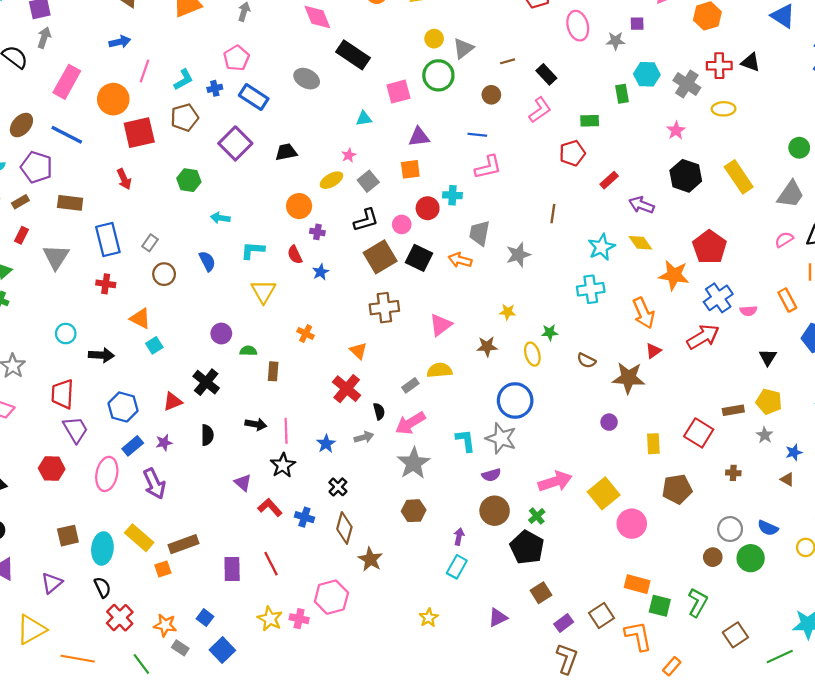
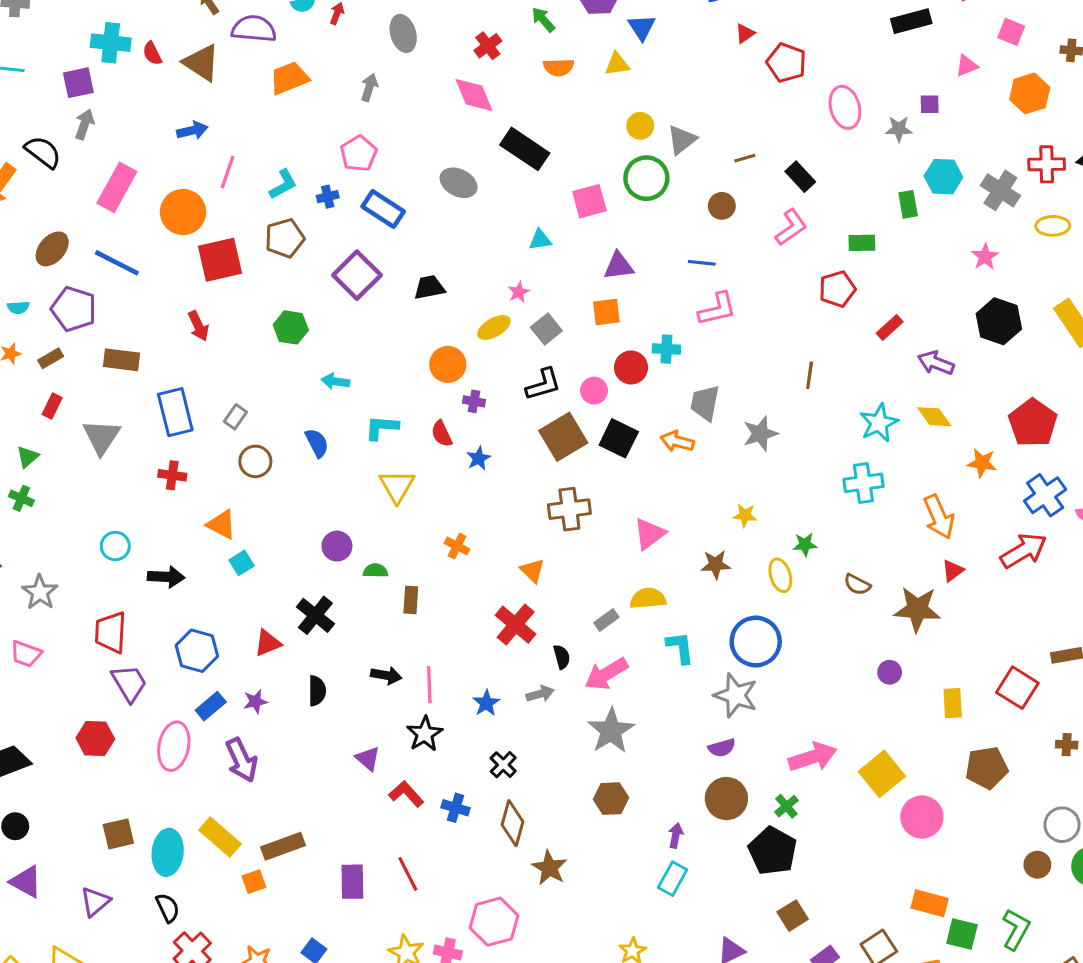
orange star: (674, 275) -> (982, 463), size x0.7
cyan L-shape: (465, 440) -> (680, 648), moved

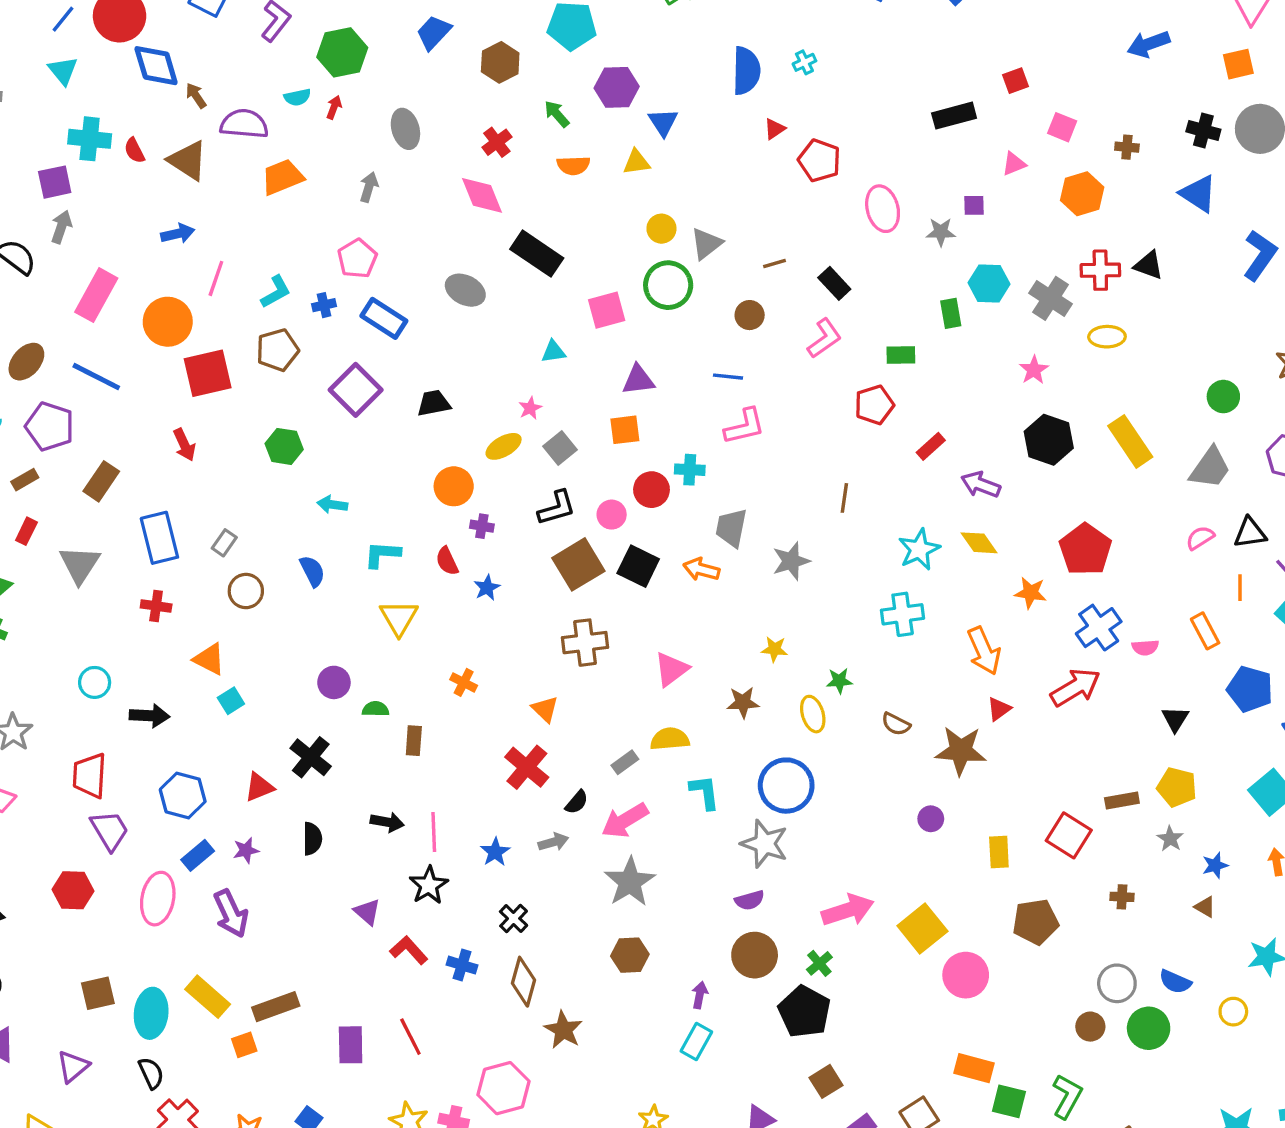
brown rectangle: (121, 360) -> (101, 481), turned -63
black semicircle: (562, 657) -> (577, 802), turned 55

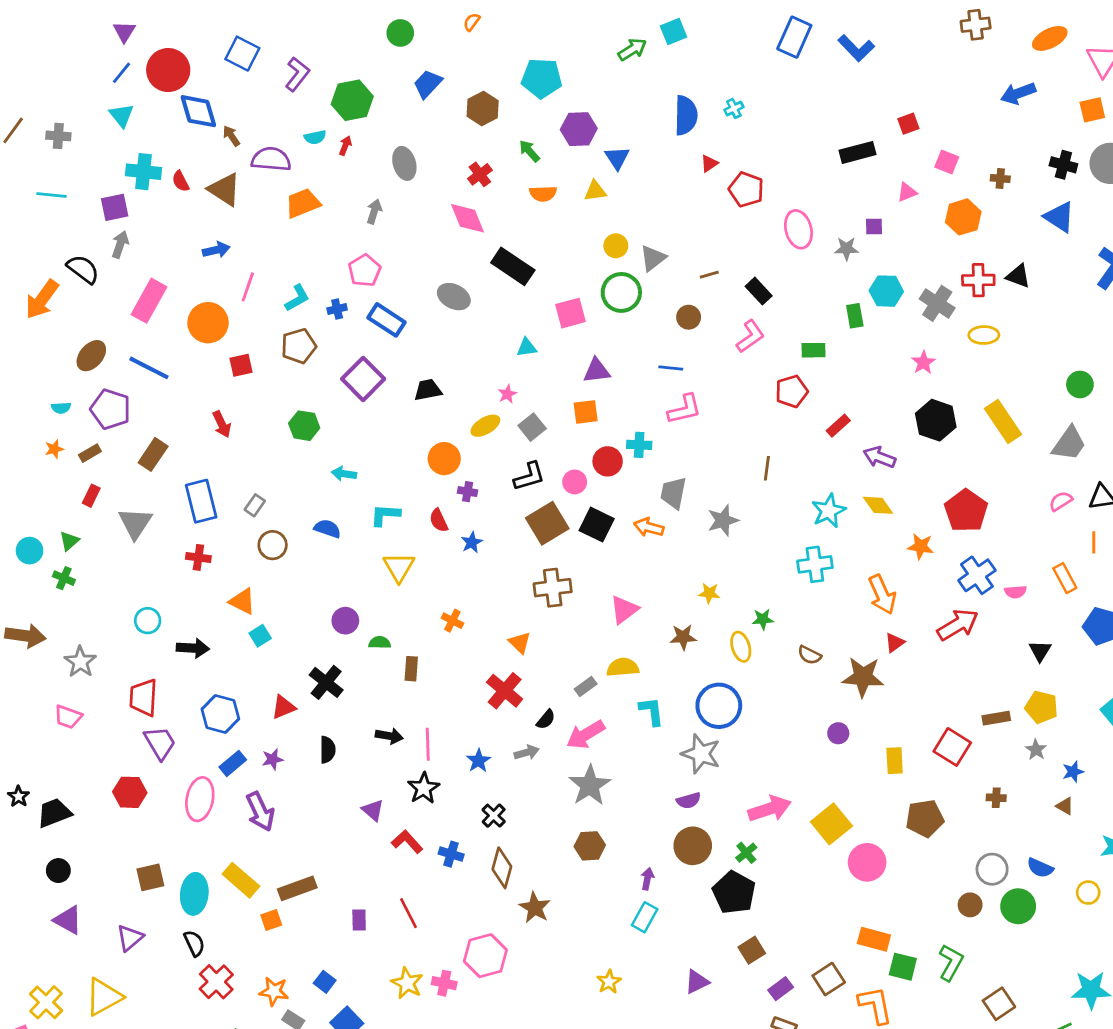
red square: (208, 373) -> (241, 365), size x0.6
blue semicircle: (312, 571) -> (327, 529), turned -44
purple rectangle: (351, 1045) -> (359, 920), size x0.7

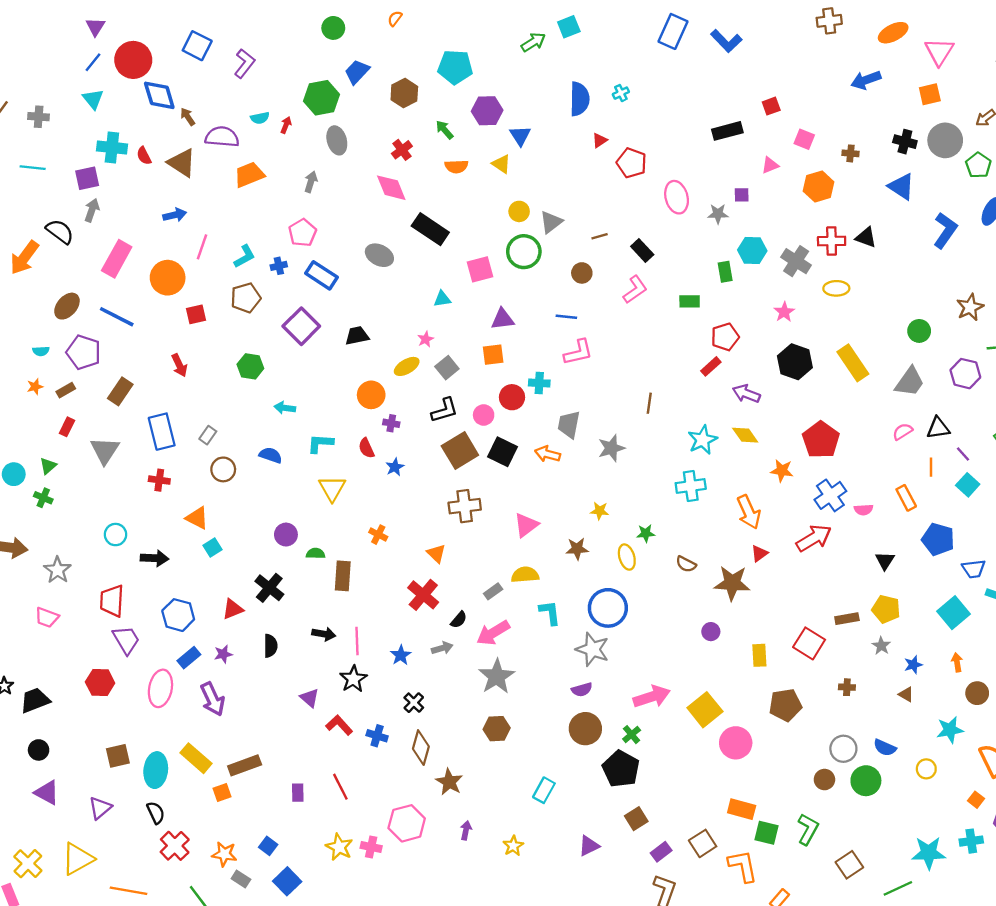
green hexagon: (352, 100) -> (321, 98), moved
yellow triangle: (595, 191) -> (501, 164), turned 42
red pentagon: (792, 391) -> (725, 337), moved
brown rectangle: (411, 669) -> (343, 576), size x1.4
purple arrow: (647, 879) -> (466, 830), moved

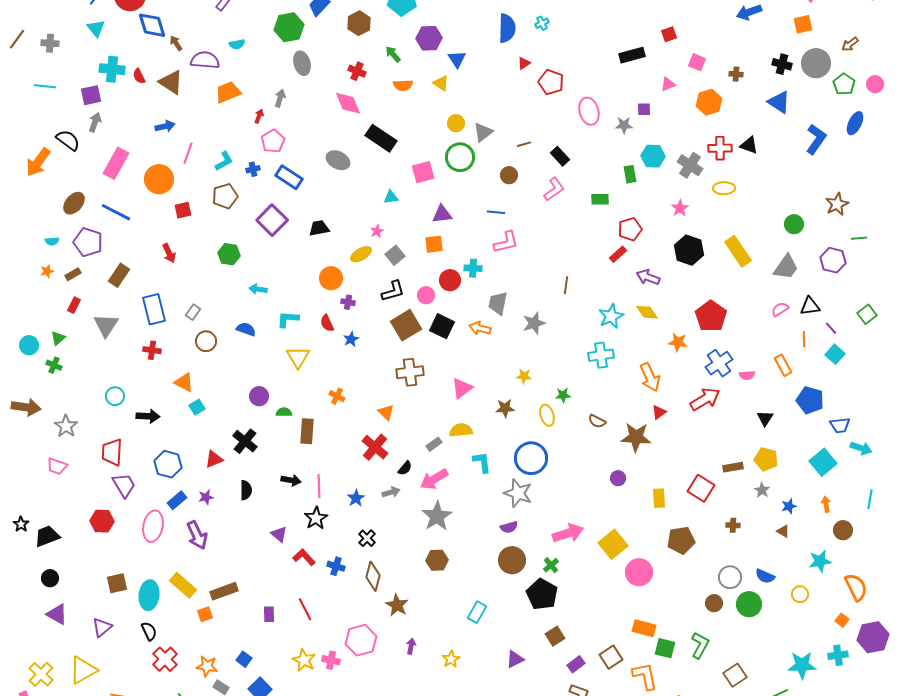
red arrow: (286, 125) -> (259, 116), moved
red cross: (402, 150) -> (357, 71), turned -30

